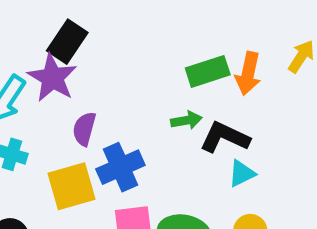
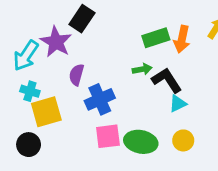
black rectangle: (67, 42) -> (82, 19), moved
black L-shape: (225, 137) -> (167, 80), turned 32
yellow square: (72, 186) -> (46, 112), moved

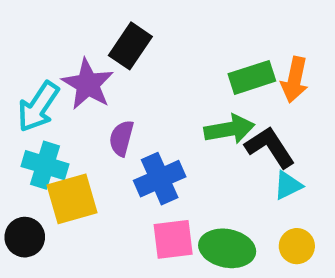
green arrow: (142, 69) -> (229, 129), size x1.5
cyan cross: (30, 91) -> (45, 165), size x1.4
black circle: (29, 145) -> (25, 237), moved

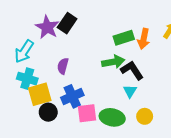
purple star: (88, 84) -> (47, 27), moved
blue cross: (160, 179) -> (72, 96), moved
cyan triangle: (288, 185) -> (130, 91), moved, turned -32
black circle: (25, 237) -> (48, 112), moved

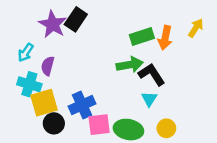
cyan arrow: (24, 51) -> (26, 52), size x0.7
purple semicircle: (63, 66) -> (48, 66), moved

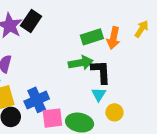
black L-shape: (152, 74) -> (101, 72), turned 30
yellow circle: (166, 128) -> (114, 112), moved

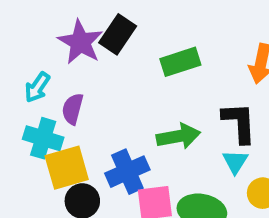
green rectangle: (92, 37) -> (180, 62), moved
green arrow: (81, 63) -> (178, 136), moved

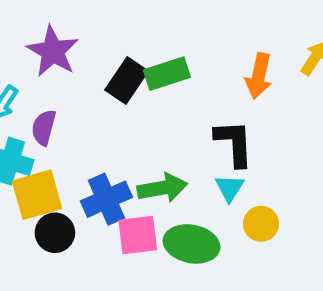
black rectangle: (118, 34) -> (127, 80), moved
green arrow: (178, 136) -> (162, 188), moved

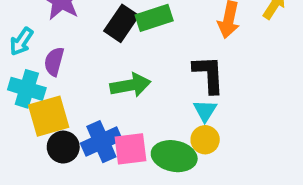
green arrow: (162, 188) -> (130, 85), moved
blue cross: (106, 199) -> (101, 142), moved
yellow circle: (261, 224) -> (205, 140), moved

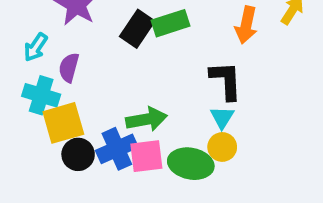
green arrow: (130, 85) -> (146, 119), moved

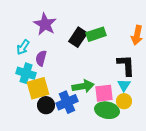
pink square: (146, 156) -> (104, 93), moved

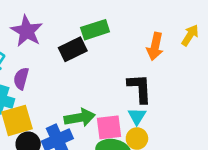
green rectangle: (96, 34) -> (95, 30), moved
black rectangle: (78, 37) -> (73, 49), turned 30

